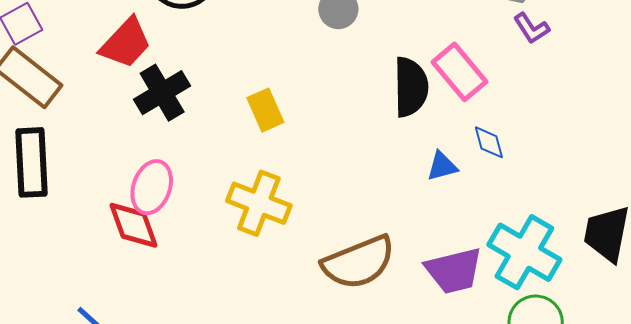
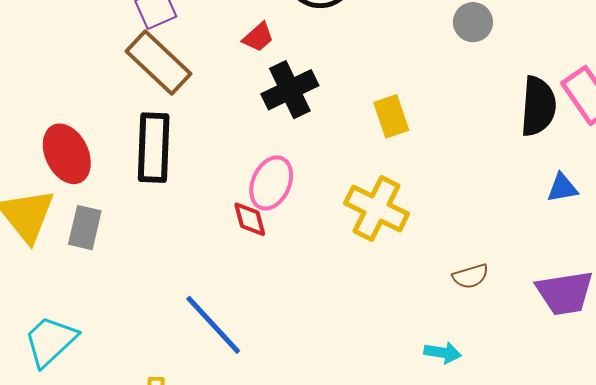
red trapezoid: (126, 43) -> (258, 37), size x0.6
red diamond: (134, 225) -> (250, 219), size x0.7
brown semicircle: (359, 262) -> (471, 276), size x0.5

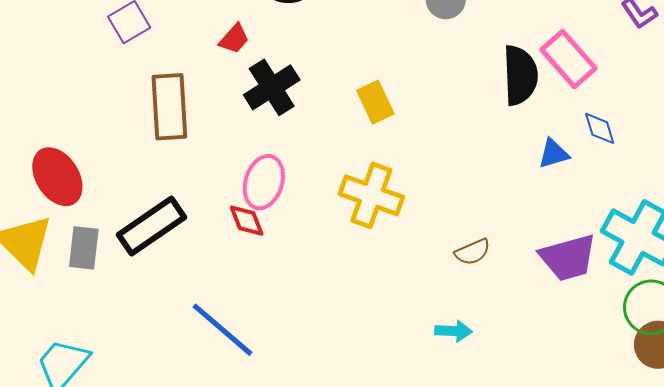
brown rectangle: (159, 63) -> (169, 107), moved, turned 50
black rectangle: (154, 148) -> (152, 226), moved, turned 60

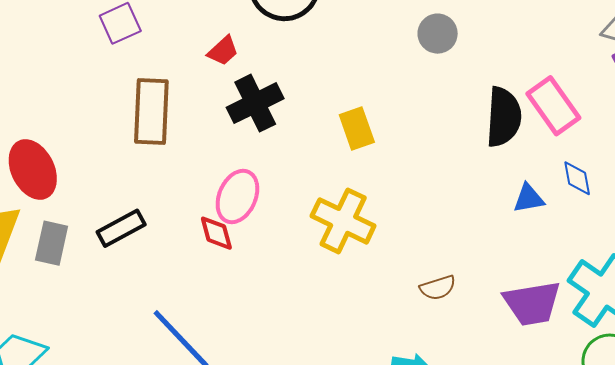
black rectangle: (152, 226) -> (121, 228), size x0.7

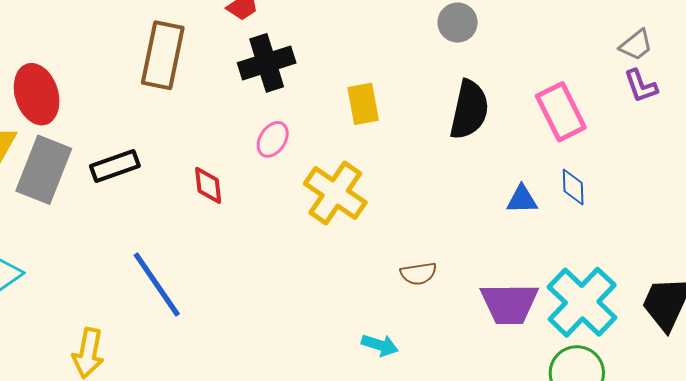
black semicircle: (504, 117) -> (469, 110), moved
pink ellipse: (237, 196) -> (273, 139), moved, size x0.7
gray rectangle: (52, 243) -> (44, 170), size x1.5

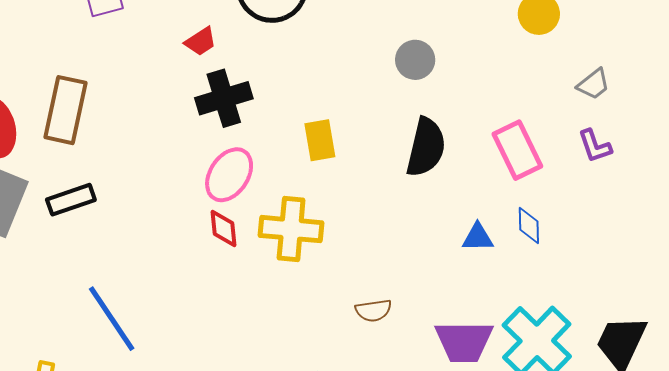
brown rectangle: (163, 55) -> (66, 110), moved
purple L-shape: (641, 86) -> (595, 146), moved
pink ellipse: (273, 139) -> (229, 175), size x1.5
red diamond: (208, 185) -> (223, 229), moved
yellow cross: (335, 193) -> (291, 229), turned -30

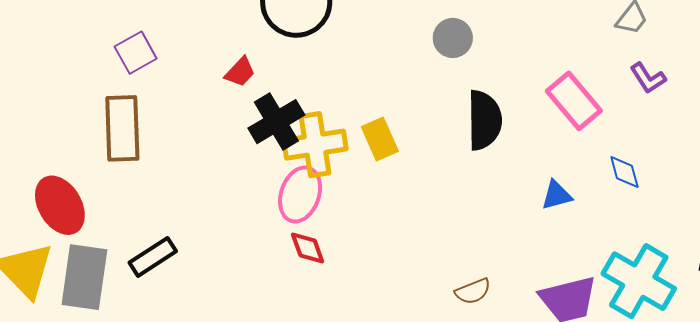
brown rectangle: (66, 110) -> (122, 128), moved
blue diamond: (529, 226) -> (624, 172), moved
yellow cross: (291, 229) -> (315, 145), moved

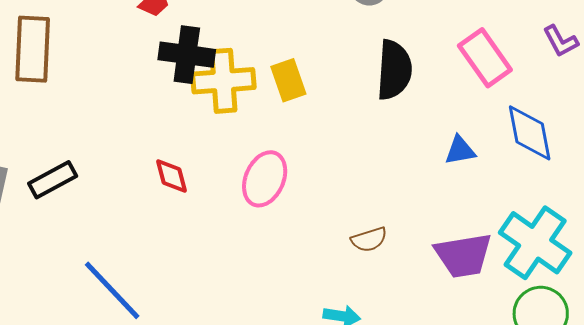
black cross: (276, 122) -> (187, 55), turned 34
blue diamond: (624, 172) -> (530, 133), size x1.6
pink ellipse: (300, 194) -> (265, 179), moved
red diamond: (308, 248) -> (172, 176), moved

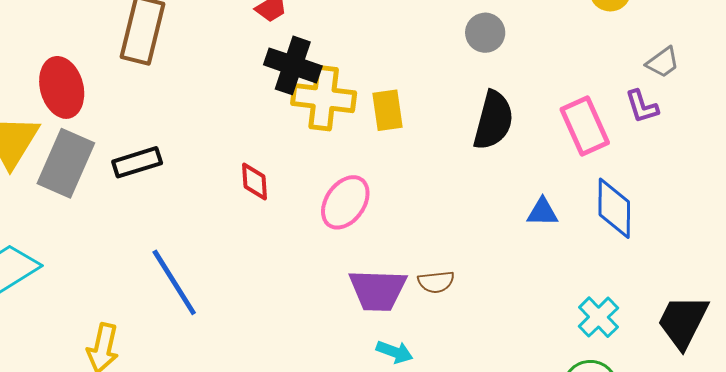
purple L-shape: (561, 41) -> (642, 106), moved
cyan cross: (535, 243) -> (598, 317), size x0.6
purple trapezoid: (463, 255) -> (378, 290), moved

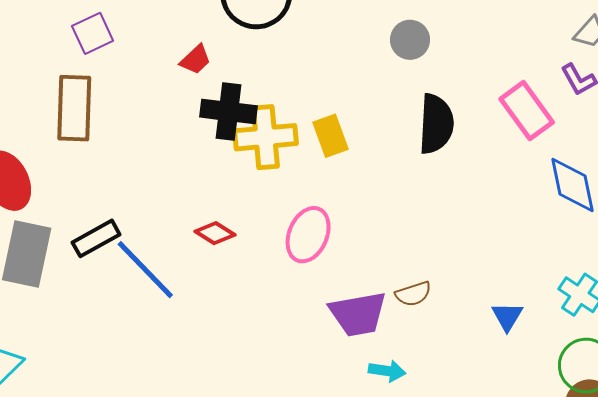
red diamond: (254, 182) -> (215, 233), turned -42
blue triangle: (542, 212) -> (507, 316), moved, turned -48
blue line: (174, 282) -> (145, 270), moved

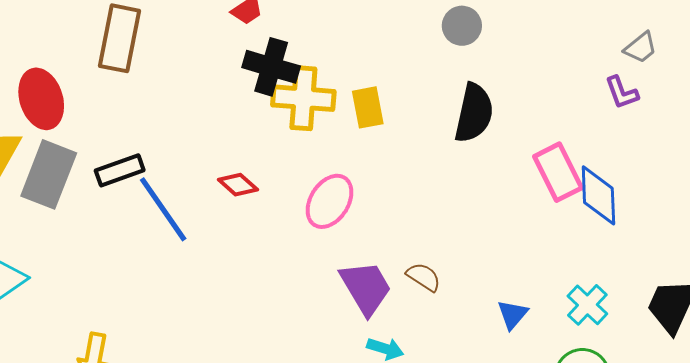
pink rectangle: (527, 111) -> (558, 172), moved
brown semicircle: (413, 294) -> (424, 277), turned -138
purple trapezoid: (358, 314) -> (366, 288), turned -120

